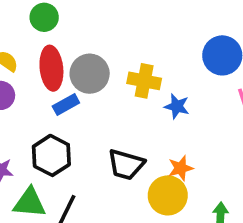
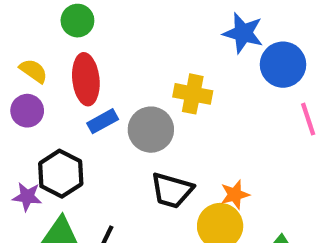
gray circle: (90, 74) -> (151, 130), moved
blue star: (177, 106) -> (243, 33), moved, size x1.4
black hexagon: (51, 155) -> (61, 174), moved

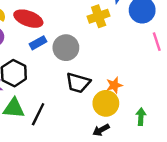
red ellipse: (86, 79) -> (28, 19), turned -64
yellow cross: (193, 94) -> (99, 16), moved, turned -30

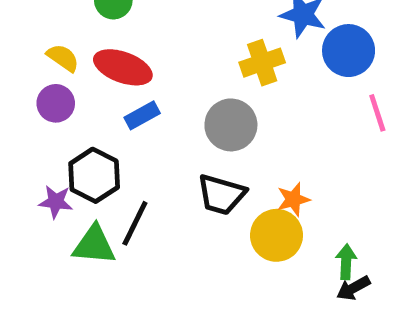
gray circle: (66, 48) -> (231, 125), moved
black line: (38, 114) -> (135, 223), moved
black arrow: (101, 130) -> (353, 288), moved

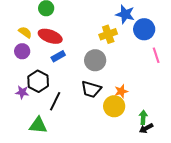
green triangle: (94, 245) -> (38, 125), moved

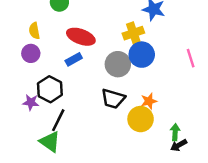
blue circle: (144, 29) -> (142, 55), moved
yellow semicircle: (25, 32) -> (34, 31), turned -136
red ellipse: (50, 36) -> (81, 37), moved
black line: (55, 101) -> (58, 120), moved
green triangle: (38, 125) -> (50, 142), turned 30

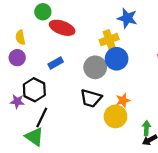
red ellipse: (81, 37) -> (62, 28), moved

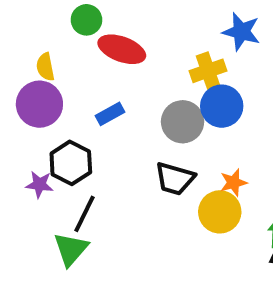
purple circle: (17, 58) -> (39, 104), size x1.5
green triangle: (34, 137) -> (71, 249), turned 36

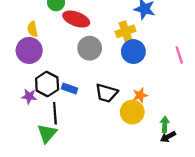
blue rectangle: (110, 114) -> (69, 89), moved, turned 48
gray circle: (183, 122) -> (90, 48), moved
black line: (85, 214) -> (55, 113), turned -30

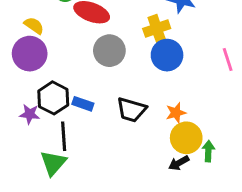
yellow semicircle: (32, 29) -> (34, 26), turned 136
yellow circle: (132, 112) -> (186, 138), moved
black arrow: (168, 137) -> (179, 163), moved

